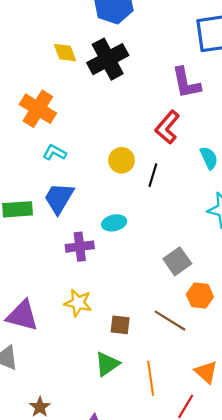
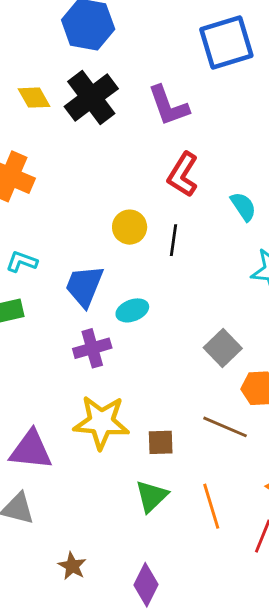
purple L-shape: (186, 83) -> (168, 106), moved
cyan L-shape: (55, 153) -> (22, 262), moved
blue trapezoid: (59, 198) -> (84, 286), moved
yellow star: (78, 303) -> (101, 422), size x1.5

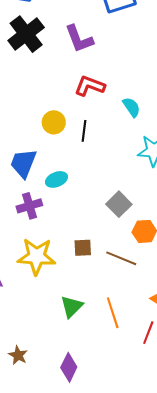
red L-shape: (183, 175) -> (90, 86), turned 80
brown square: (161, 442) -> (83, 248), moved

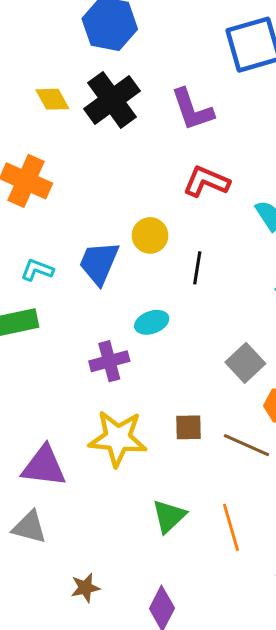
black line: (84, 131) -> (197, 268), moved
blue trapezoid: (23, 163) -> (99, 263), moved
brown star: (18, 355) -> (85, 588), turned 30

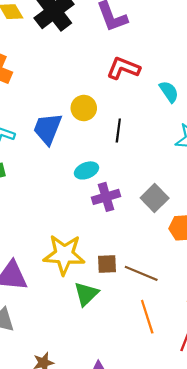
purple cross: (109, 361) -> (106, 197), moved
brown square: (189, 427) -> (107, 264), moved
brown line: (247, 445) -> (141, 273), moved
green triangle: (169, 516) -> (86, 294), moved

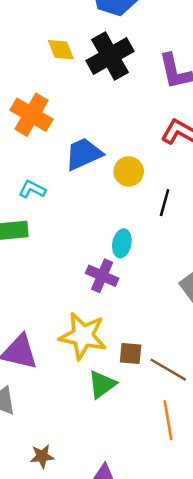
blue trapezoid: (48, 129) -> (84, 154), moved, turned 36
cyan ellipse: (86, 170) -> (122, 243), turned -65
purple cross: (106, 197) -> (102, 276), moved, turned 32

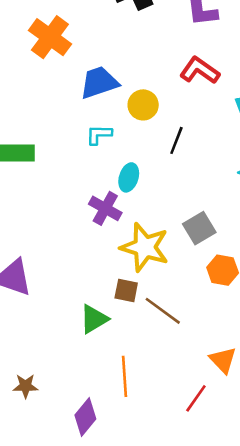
cyan L-shape: (32, 189) -> (99, 135), moved, turned -32
yellow star: (83, 336) -> (145, 247), moved
orange line: (168, 420) -> (124, 376), moved

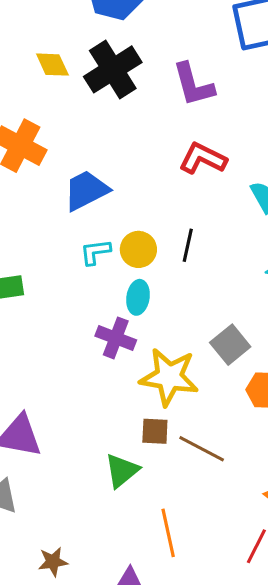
yellow circle: (143, 105) -> (138, 249), moved

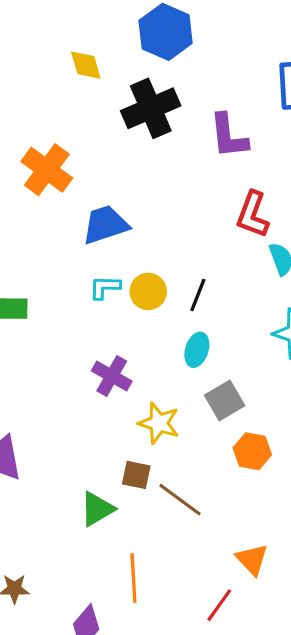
yellow diamond: (52, 65) -> (86, 65), moved
red L-shape: (203, 158) -> (253, 214), moved, turned -105
cyan ellipse: (138, 297) -> (197, 350), moved
yellow star: (169, 377) -> (159, 423), size x0.7

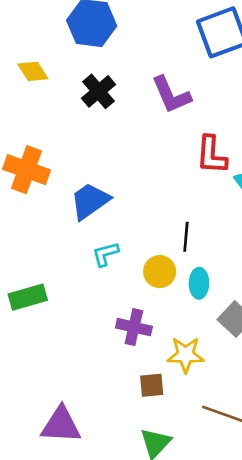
black cross: (151, 108) -> (99, 91), size x0.7
yellow circle: (148, 291) -> (160, 272), moved
brown square: (136, 475) -> (152, 385), moved

